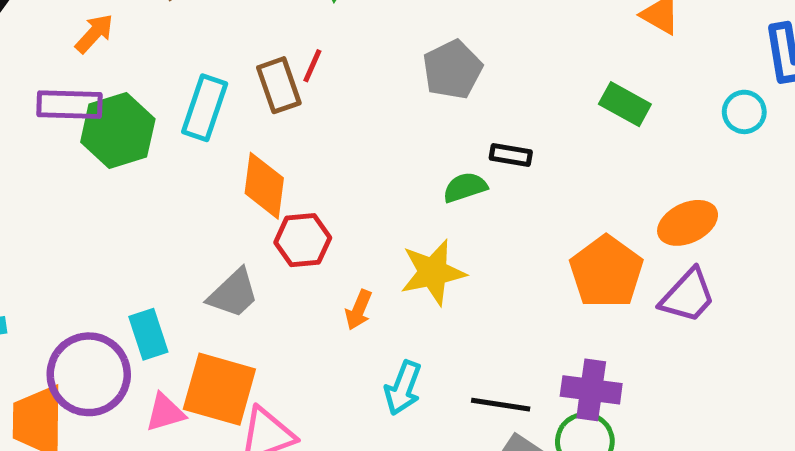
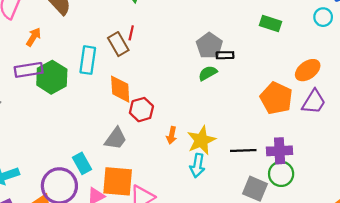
gray pentagon: (452, 70) -> (209, 46), moved
yellow star: (433, 272) -> (201, 140), moved
black line: (501, 405) -> (243, 150), moved

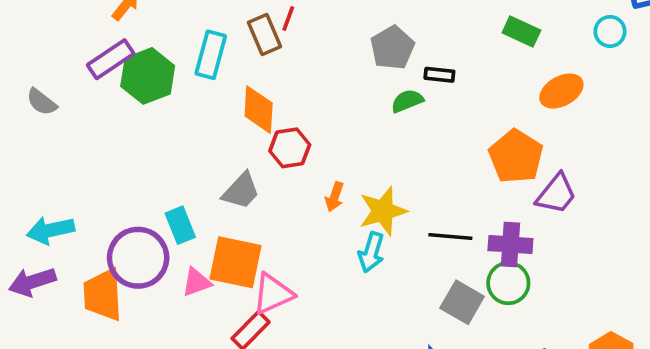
gray pentagon: (209, 46) -> (392, 48), moved
purple rectangle: (29, 70) -> (111, 59), turned -32
orange ellipse: (308, 70) -> (561, 91), moved
purple trapezoid: (314, 102) -> (556, 194), moved

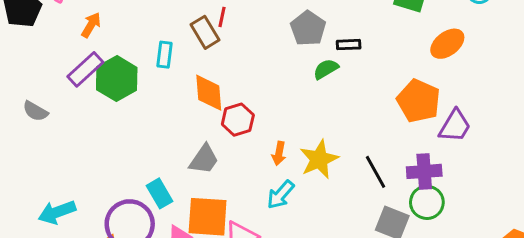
cyan rectangle: (211, 55) -> (164, 55), size x0.7
black line: (450, 236) -> (376, 172), turned 64
cyan arrow: (371, 252) -> (281, 195), moved, turned 32

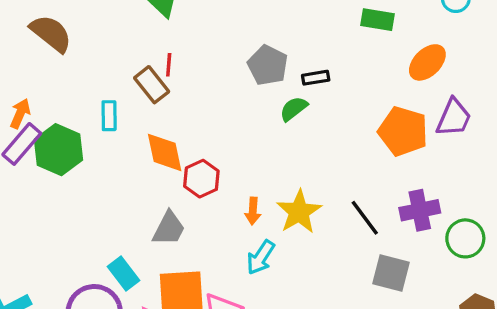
orange arrow: (91, 25) -> (20, 114), moved
purple trapezoid: (455, 126) -> (454, 118), moved
green circle: (427, 202) -> (465, 238), moved

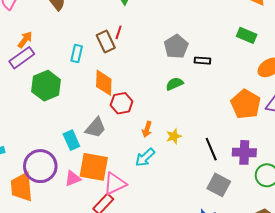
green semicircle: (294, 109) -> (174, 84), moved
green hexagon: (59, 150) -> (46, 86), moved
yellow star: (299, 212) -> (174, 136), size x0.6
cyan rectangle: (124, 273) -> (71, 140), moved

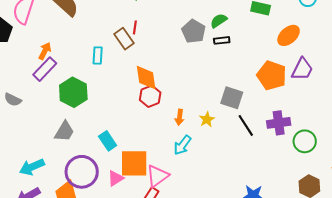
orange diamond: (104, 83) -> (146, 78), moved
green semicircle: (174, 84) -> (219, 21), moved
gray trapezoid: (96, 128) -> (64, 131), moved
gray square: (219, 185) -> (232, 98), moved

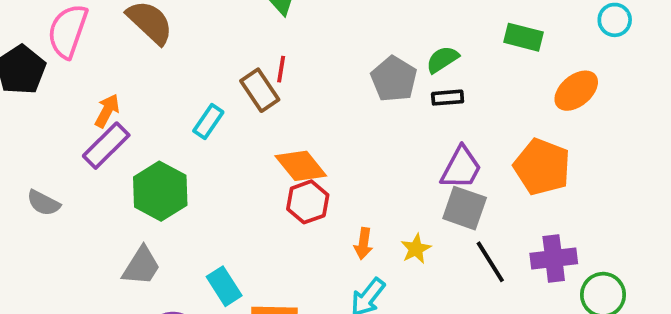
cyan rectangle: (98, 56) -> (208, 122), turned 30
purple trapezoid: (302, 69) -> (461, 168), moved
orange diamond: (146, 78) -> (301, 166), turned -32

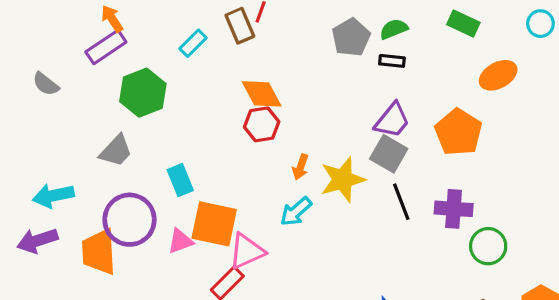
orange arrow: (107, 111) -> (112, 19), turned -72
yellow star: (416, 249) -> (343, 179), size x1.8

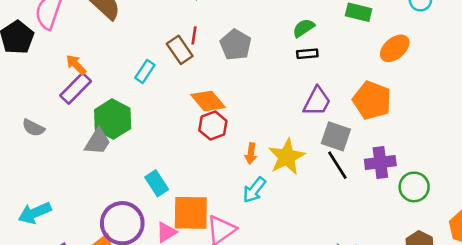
gray pentagon: (351, 37) -> (236, 45), moved
gray trapezoid: (116, 151) -> (98, 141), moved
gray square: (389, 154) -> (336, 136), moved
cyan arrow: (53, 196) -> (35, 213), moved

